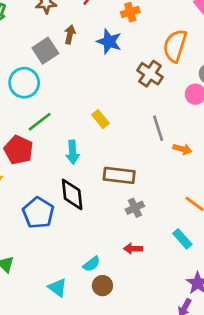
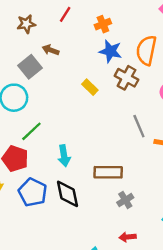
brown arrow: (70, 35) -> (51, 50), turned -77
blue star: (109, 42) -> (110, 51), moved
yellow rectangle: (100, 119) -> (90, 87), moved
blue pentagon: (38, 213) -> (33, 192), moved

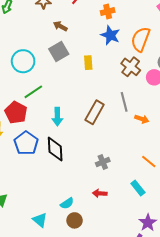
gray square: (30, 67) -> (59, 52), moved
brown cross: (126, 78) -> (131, 67), moved
yellow rectangle: (90, 87) -> (88, 63), turned 32
brown rectangle: (108, 172) -> (95, 112), moved, turned -70

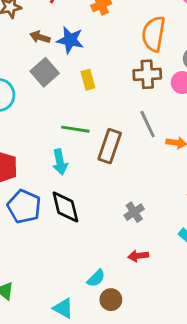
blue star: (110, 35) -> (70, 40), moved
brown cross: (131, 67) -> (147, 74), turned -30
green line: (33, 92) -> (75, 129), moved, turned 54

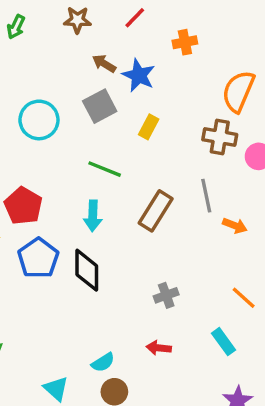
yellow rectangle: (88, 80) -> (149, 127), turned 30
green line: (75, 129) -> (105, 169), moved

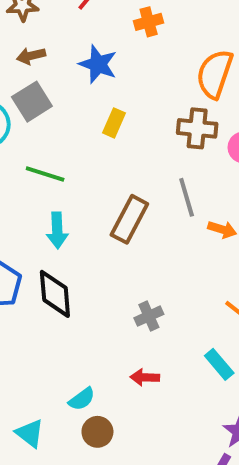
brown arrow: (104, 64) -> (31, 56), moved, turned -40
gray square: (100, 106) -> (32, 102), moved
green line: (105, 169) -> (45, 174), moved

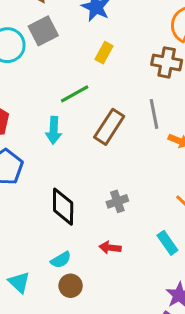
green line: (45, 174) -> (75, 94), moved, turned -52
black diamond: (55, 294) -> (63, 207), moved

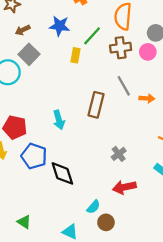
green line: (75, 94) -> (92, 36), moved
black diamond: (63, 207) -> (62, 173), moved
red arrow: (110, 248) -> (124, 187), size x1.5

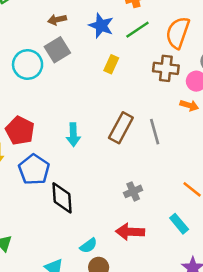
green line: (92, 36) -> (137, 30), moved
gray line: (124, 86) -> (155, 132), moved
orange arrow: (147, 98) -> (189, 105), moved

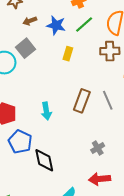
brown arrow: (57, 20) -> (30, 21), moved

